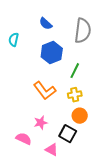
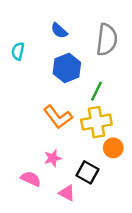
yellow cross: (75, 95) -> (96, 122), size x1.6
orange circle: (80, 116) -> (113, 148), moved

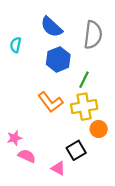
blue semicircle: (59, 31) -> (52, 27), size x1.5
pink star: (53, 158) -> (14, 138), moved
black square: (87, 172) -> (76, 150), turned 30

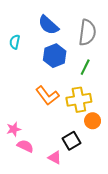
green line: (84, 80) -> (85, 67), moved

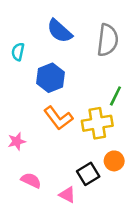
blue hexagon: (55, 56) -> (50, 78), moved
green line: (85, 67) -> (115, 96), moved
orange circle: (93, 121) -> (114, 161), moved
pink star: (14, 129) -> (17, 141), moved

